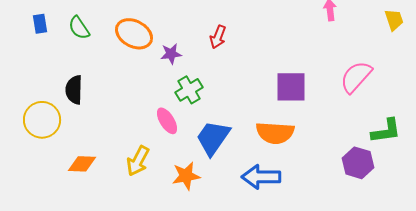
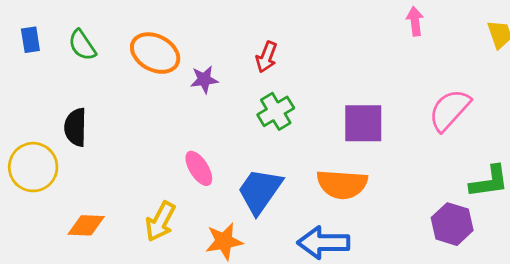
green cross: (189, 90) -> (276, 111), moved

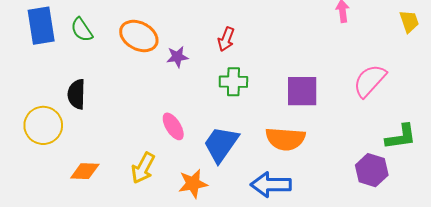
blue rectangle: (30, 40) -> (41, 26), size x1.8
green cross: (276, 111) -> (233, 82), turned 32

